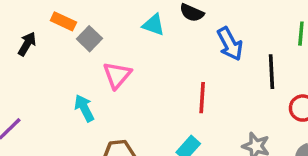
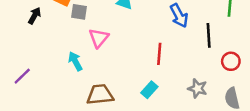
gray square: (89, 39) -> (79, 12), turned -35

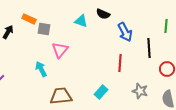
red line: (159, 54) -> (120, 63), moved

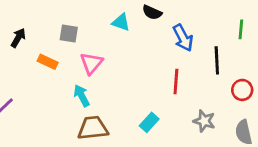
orange rectangle: (29, 19) -> (48, 62), moved
cyan arrow: (41, 69) -> (82, 96), moved

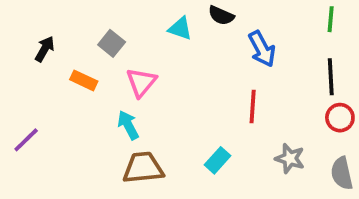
green line: (241, 29) -> (331, 19), moved
gray square: (69, 34) -> (112, 43), turned 30
black line: (217, 60) -> (331, 77), moved

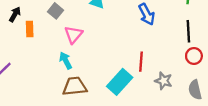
orange rectangle: (84, 80) -> (30, 29), moved, turned 63
red line: (253, 106) -> (141, 62), moved
cyan rectangle: (217, 160) -> (120, 82), size x1.6

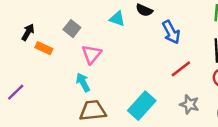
orange rectangle: (30, 29) -> (44, 48), turned -63
red line: (141, 62) -> (181, 69), moved, turned 48

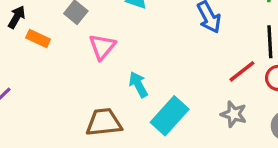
red line: (181, 69) -> (242, 71), moved
cyan arrow: (83, 82) -> (138, 85), moved

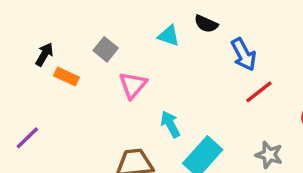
red line: (242, 71) -> (259, 92), moved

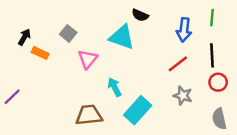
cyan triangle: (169, 36) -> (122, 37), moved, size x1.6
blue arrow: (244, 54) -> (184, 30), moved, turned 35
gray star: (269, 155) -> (183, 96), moved

